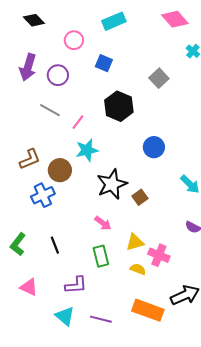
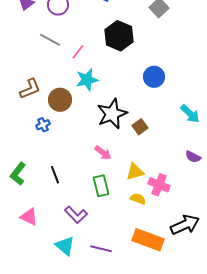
blue cross: (43, 195) -> (43, 125), size x0.6
purple L-shape: (76, 285) -> (76, 215), turned 50

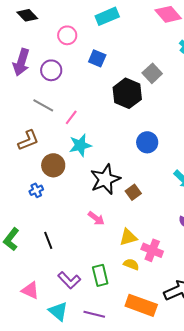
black hexagon: (119, 36) -> (127, 93), moved
brown L-shape: (30, 89) -> (28, 140), moved
green rectangle: (101, 186) -> (100, 275), moved
pink triangle: (29, 217) -> (30, 290), moved

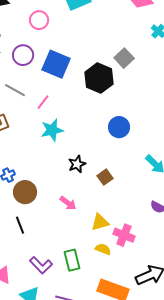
blue square: (97, 58) -> (56, 64), moved, size x1.6
brown circle: (53, 165) -> (25, 192), moved
black star: (105, 179) -> (77, 164), size x0.6

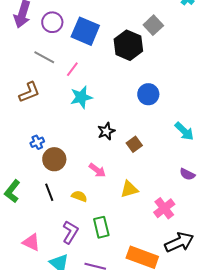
pink cross: (124, 235) -> (164, 208), moved, turned 30
yellow semicircle: (103, 249) -> (79, 196), moved
purple L-shape: (41, 265) -> (70, 232), turned -105

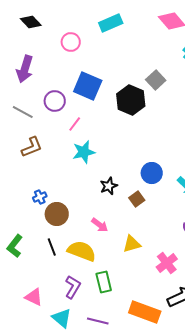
purple circle: (52, 22) -> (55, 101), moved
gray line: (44, 57) -> (23, 112), moved
blue circle: (148, 94) -> (152, 173), moved
yellow semicircle: (79, 196) -> (82, 251), size x1.8

